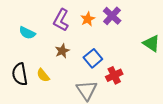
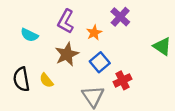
orange star: (88, 19) -> (94, 33), moved
brown star: (62, 51) -> (67, 54), size x1.5

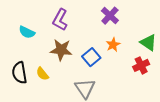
orange star: (94, 33) -> (113, 45), moved
brown star: (67, 54) -> (61, 50), turned 30
red cross: (122, 80) -> (141, 65), moved

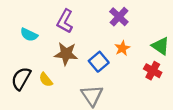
red cross: (141, 65) -> (153, 71), turned -35
black semicircle: (20, 73) -> (21, 79), turned 40

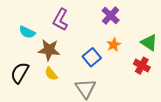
brown star: (66, 54) -> (49, 50), moved
yellow semicircle: (46, 80) -> (51, 74), moved

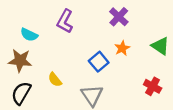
brown star: (49, 50) -> (20, 61), moved
red cross: (142, 66) -> (153, 86), moved
black semicircle: (20, 73) -> (21, 93), moved

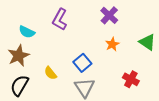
brown star: (20, 61) -> (18, 56), turned -30
blue square: (99, 62) -> (82, 63), moved
red cross: (153, 86) -> (131, 79), moved

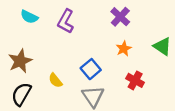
cyan semicircle: (27, 32) -> (29, 17), moved
red cross: (131, 79) -> (135, 80), moved

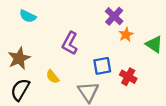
purple L-shape: (66, 21) -> (70, 43), moved
orange star: (124, 49) -> (126, 35), moved
blue square: (91, 69) -> (102, 66), moved, turned 30

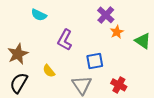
cyan semicircle: (28, 16) -> (39, 15), moved
red cross: (128, 77) -> (119, 85), moved

